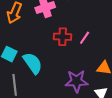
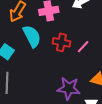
cyan semicircle: (33, 63) -> (32, 36), moved

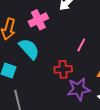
red cross: (61, 42) -> (63, 69), moved

